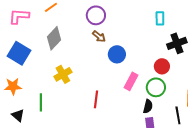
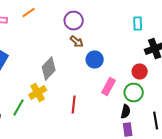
gray diamond: (54, 38) -> (49, 69), moved
yellow cross: (63, 74) -> (38, 93), moved
green line: (41, 102) -> (19, 108), turned 30

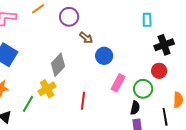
purple circle: (74, 21) -> (69, 17), moved
red circle: (140, 72) -> (159, 71), moved

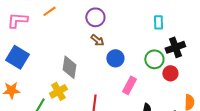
purple circle: (69, 17) -> (95, 17), moved
gray diamond: (58, 65) -> (69, 67), turned -35
green circle: (143, 89) -> (154, 59), moved

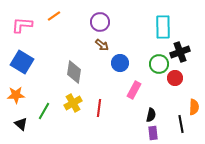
cyan rectangle: (158, 22) -> (163, 27), size x1.6
yellow cross: (58, 91) -> (73, 103), moved

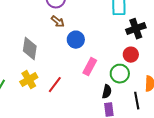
green circle: (159, 64) -> (120, 74), moved
red line: (99, 108) -> (55, 85), turned 30

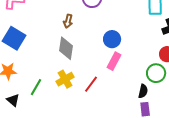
brown arrow: (58, 22) -> (68, 21), moved, turned 64
pink rectangle: (90, 67) -> (114, 61), moved

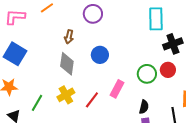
blue circle: (112, 39) -> (100, 55), moved
pink rectangle: (114, 61) -> (117, 89), moved
green circle: (156, 73) -> (147, 74), moved

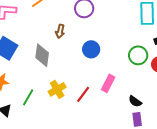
gray diamond: (67, 64) -> (42, 55), moved
green circle: (147, 74) -> (138, 55), moved
black semicircle: (144, 107) -> (135, 101), turned 112

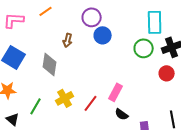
blue circle: (91, 49) -> (103, 35), moved
green circle: (138, 55) -> (144, 48), moved
black semicircle: (135, 101) -> (122, 114), moved

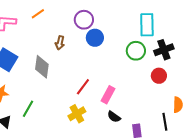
yellow cross: (65, 98) -> (77, 114), moved
red line: (91, 103) -> (83, 87), moved

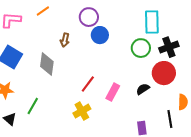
red circle: (159, 76) -> (164, 73), size x1.5
black semicircle: (114, 117) -> (143, 89), moved, turned 112

